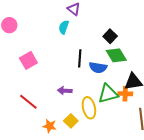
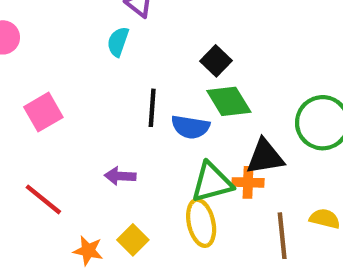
yellow ellipse: (89, 108) -> (201, 223), moved

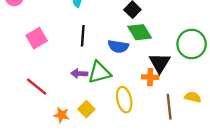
black line: (152, 108) -> (83, 36), moved
black triangle: (265, 157) -> (160, 63), turned -50
green triangle: (212, 182) -> (99, 72), moved

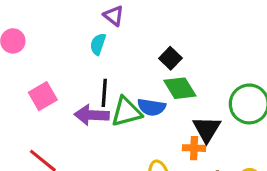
green triangle: (99, 72) -> (126, 112), moved
purple arrow: (79, 74) -> (92, 115), moved, size x1.5

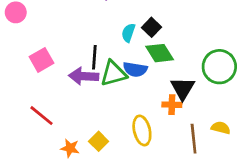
cyan semicircle: (98, 44) -> (128, 33), moved

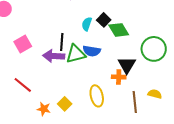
green diamond: (160, 53) -> (119, 30), moved

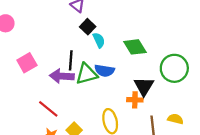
black square: (104, 20) -> (88, 27), moved
cyan semicircle: (87, 24) -> (99, 40), turned 136
red line: (23, 85) -> (48, 109), moved

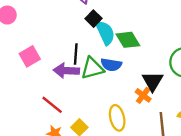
cyan semicircle: (99, 40) -> (105, 33), size x1.5
green diamond: (135, 47) -> (128, 40), moved
orange cross: (135, 100) -> (143, 95), turned 35

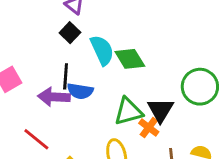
black square: (94, 19) -> (70, 33), moved
blue semicircle: (111, 65) -> (80, 91), moved
green triangle: (92, 68) -> (128, 111), moved

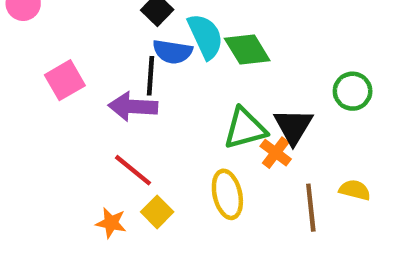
green circle: (200, 87) -> (353, 91), size x0.7
blue semicircle: (80, 91) -> (172, 52), moved
red line: (36, 139) -> (133, 170), moved

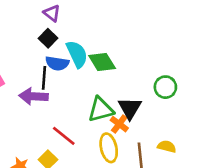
red line: (133, 170) -> (64, 136), moved
yellow ellipse: (227, 194) -> (109, 148), moved

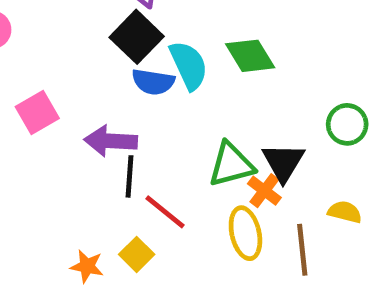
black square: (48, 38) -> (137, 37), size x1.5
green diamond: (102, 62) -> (250, 56), moved
black line: (44, 78) -> (130, 176), moved
yellow semicircle: (167, 146) -> (345, 212), moved

